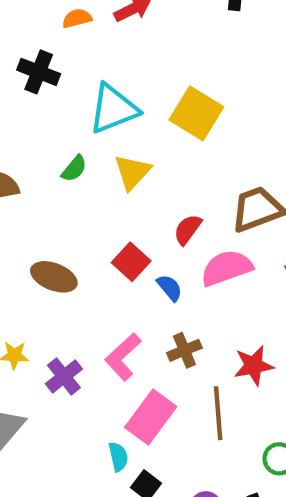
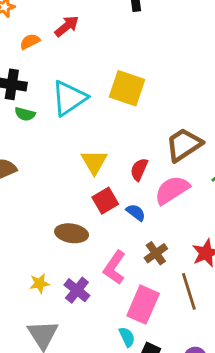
green semicircle: (74, 169) -> (25, 114), moved, turned 78
yellow triangle: (132, 172) -> (94, 162), moved
red square: (131, 262) -> (105, 201), turned 30
brown ellipse: (54, 277) -> (72, 233), moved

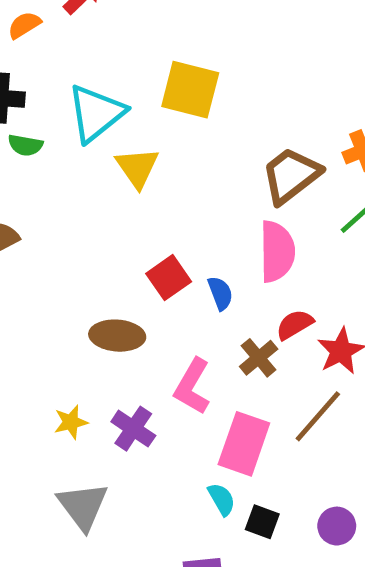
yellow triangle: (94, 162) -> (137, 168), moved
red semicircle: (139, 169) -> (295, 325), moved, turned 40
pink semicircle: (172, 190) -> (277, 251), turned 126
blue semicircle: (136, 212) -> (220, 293), turned 36
brown line: (189, 291) -> (318, 416), turned 63

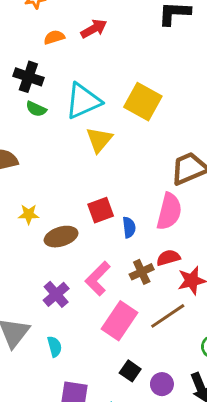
brown ellipse: (117, 336) -> (61, 237), turned -36
yellow star: (71, 422) -> (29, 214), moved
cyan semicircle: (222, 499) -> (55, 347), moved
black square: (262, 522) -> (130, 371), moved

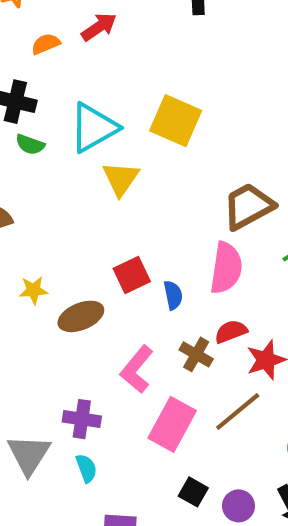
brown cross: (142, 272) -> (196, 354), turned -30
purple cross: (56, 294) -> (82, 419), moved, turned -35

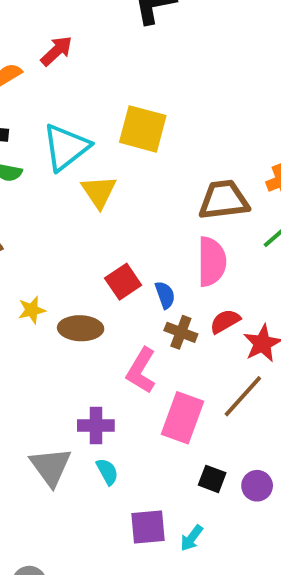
brown trapezoid: (248, 206) -> (224, 200), turned 30
brown ellipse: (81, 316) -> (81, 328), turned 33
brown cross: (196, 354) -> (181, 332), moved

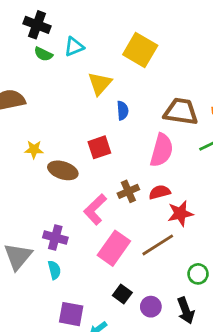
cyan triangle: (66, 147) -> (74, 47), moved, size x0.6
blue semicircle: (165, 295) -> (123, 111), moved
brown cross: (181, 332) -> (128, 191), turned 30

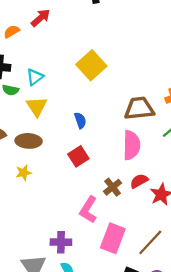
yellow square: (140, 50) -> (91, 65), turned 32
yellow triangle: (100, 84) -> (37, 106), moved
blue semicircle: (123, 111) -> (80, 120), moved
brown ellipse: (63, 170) -> (29, 141), moved
brown line: (158, 245) -> (150, 242), moved

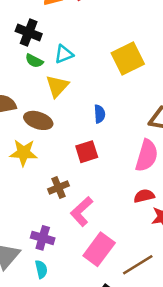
yellow star: (24, 173) -> (24, 153), size x1.5
brown cross: (113, 187) -> (58, 187), moved

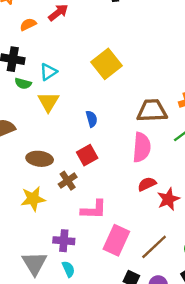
brown ellipse: (38, 120) -> (40, 159), moved
yellow star: (24, 153) -> (33, 199), moved
brown cross: (58, 187) -> (68, 181), moved
pink L-shape: (82, 211) -> (94, 210), turned -124

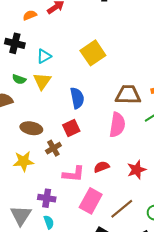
green semicircle: (23, 83) -> (19, 79), moved
blue semicircle: (92, 119) -> (77, 98), size x1.5
red semicircle: (147, 184) -> (102, 167), moved

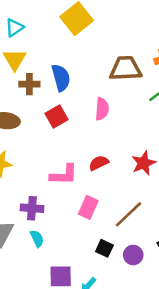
pink semicircle: (117, 125) -> (102, 109), moved, size x0.7
brown cross: (53, 148) -> (29, 84), moved, turned 35
pink rectangle: (91, 201) -> (88, 207), size x0.7

